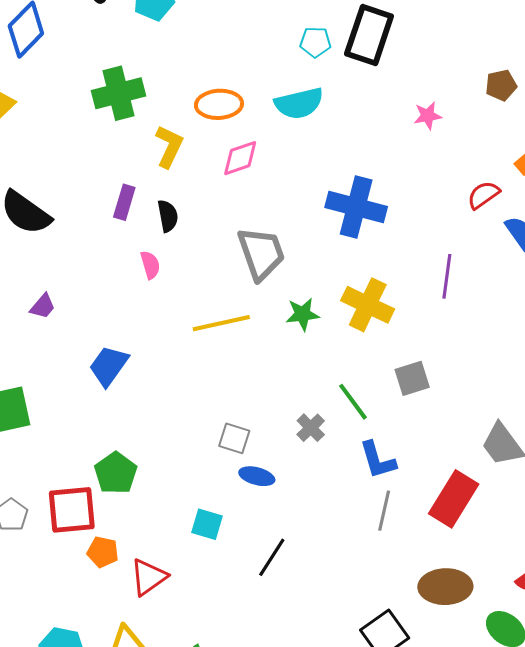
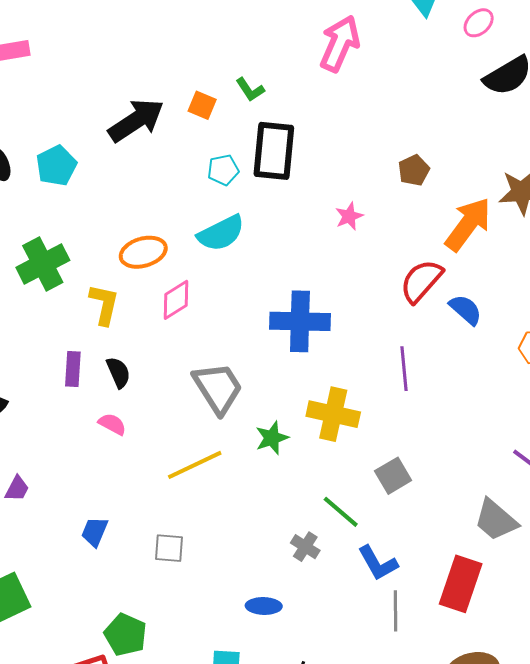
red semicircle: (483, 195) -> (421, 281), size x1.4
pink semicircle: (150, 265) -> (112, 424), turned -32
blue trapezoid: (109, 366) -> (95, 532), size x0.7
gray square: (234, 438) -> (169, 548), moved

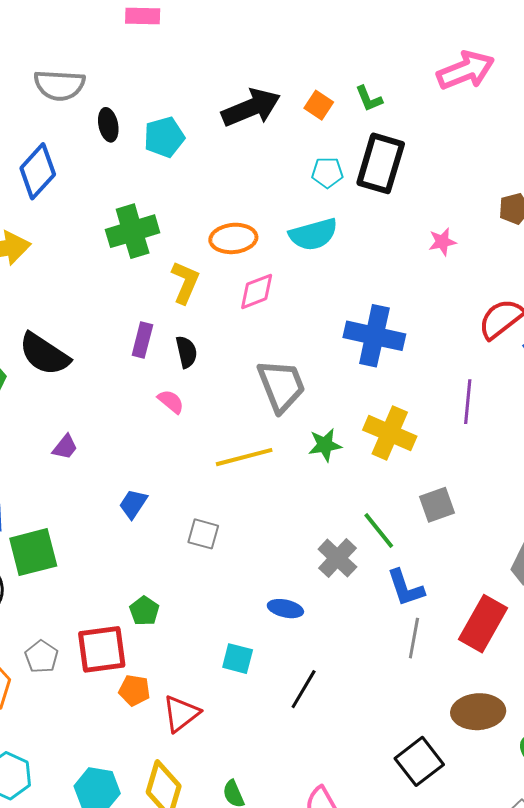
pink arrow: (340, 44) -> (466, 70), turned 34
gray cross: (305, 547) -> (337, 558), size x1.4
green pentagon: (126, 635) -> (144, 611), size x0.7

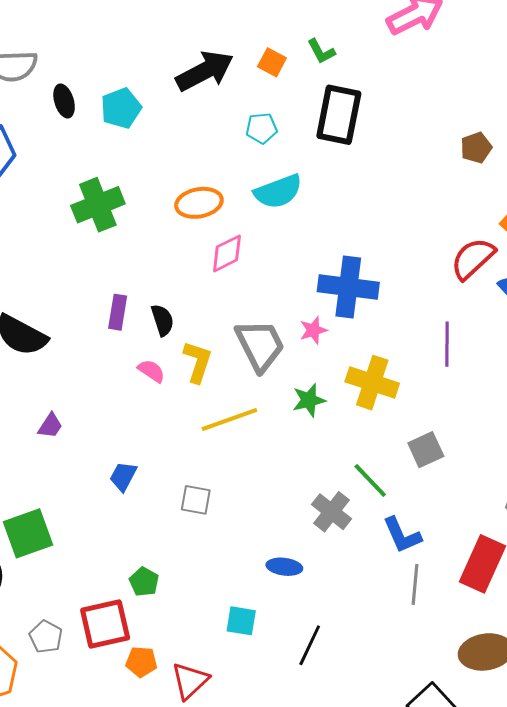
cyan pentagon: (327, 173) -> (262, 128), moved
pink star: (442, 242) -> (313, 330), moved
yellow L-shape: (185, 282) -> (198, 362), moved

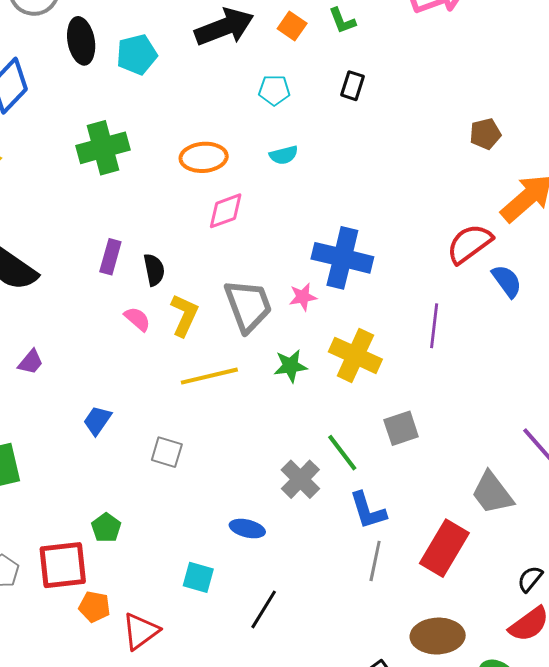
black ellipse: (64, 101) -> (81, 41), size x1.4
black rectangle: (339, 115) -> (353, 86), size x0.5
cyan semicircle: (278, 192) -> (284, 155), size x0.6

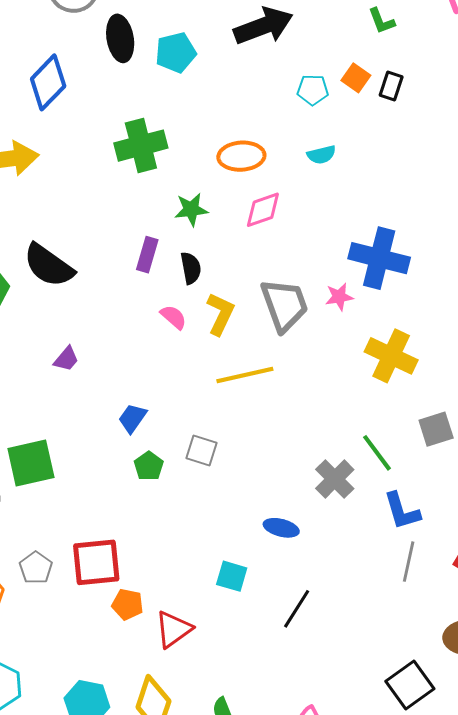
orange square: (292, 26) -> (356, 78), moved
green star: (290, 366) -> (191, 209), moved
green pentagon: (106, 528) -> (149, 466), moved

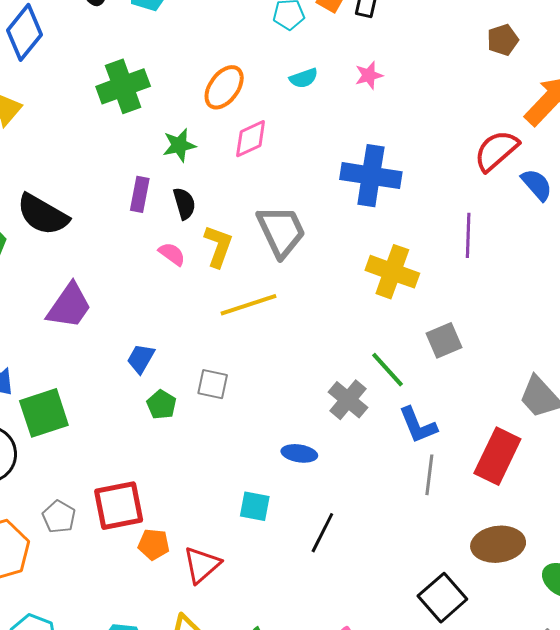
orange ellipse: (241, 156) -> (224, 87), turned -45
pink star: (339, 297) -> (369, 75), moved
purple trapezoid: (66, 359) -> (69, 306), size x1.8

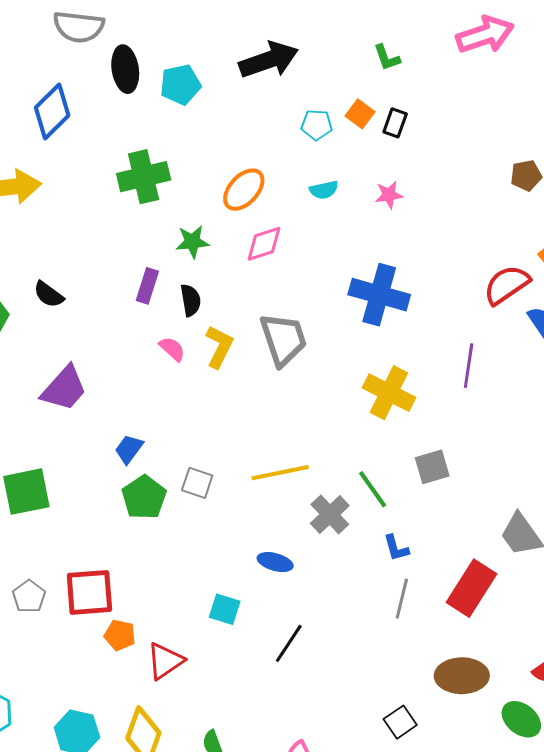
black semicircle: (43, 215) -> (49, 294), size x0.6
yellow line: (249, 305) -> (280, 473), moved
green pentagon: (162, 405) -> (144, 497), size x1.5
blue L-shape: (418, 425) -> (396, 548), size x0.7
black square: (442, 598) -> (400, 722), size x0.7

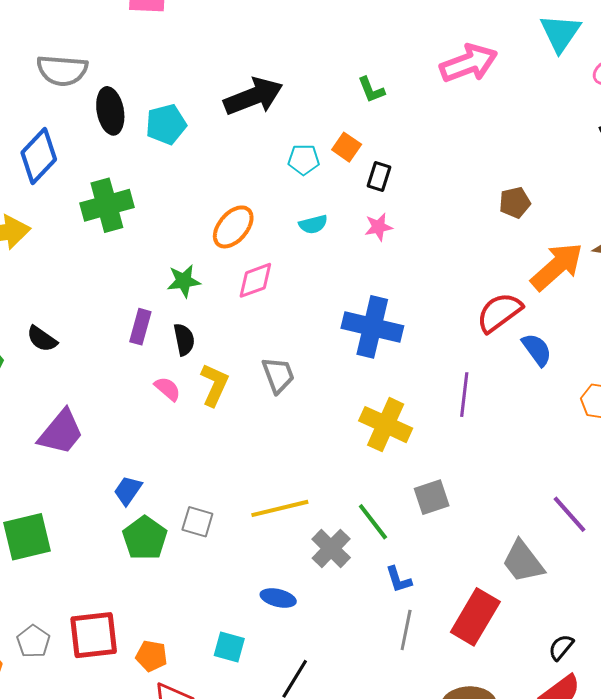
black rectangle: (395, 123) -> (379, 177), moved
green cross: (144, 177) -> (107, 205), moved
gray trapezoid: (283, 339) -> (278, 375), size x0.7
orange pentagon: (120, 635) -> (151, 656), moved

